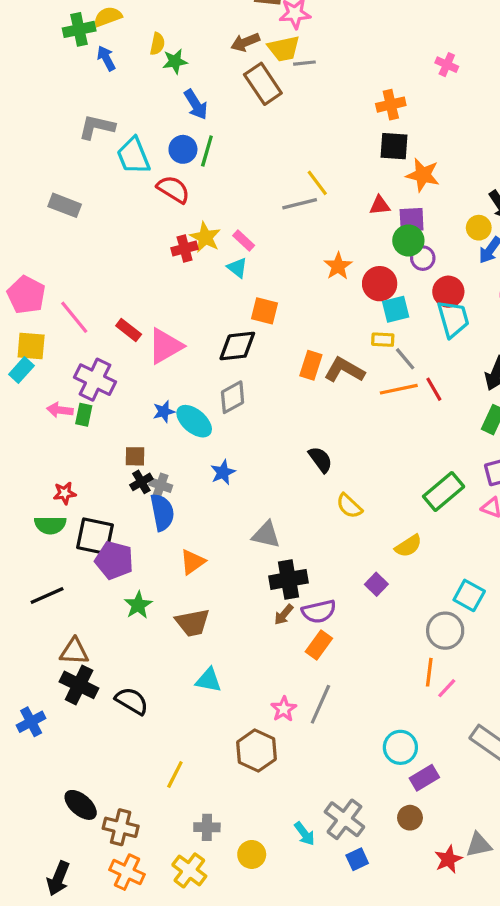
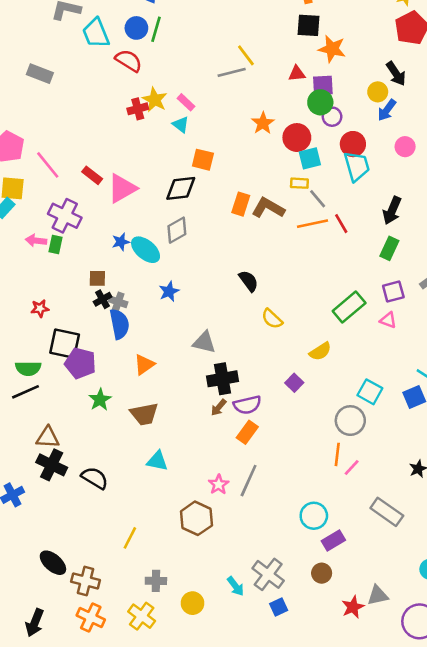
green semicircle: (50, 525) -> (28, 368), moved

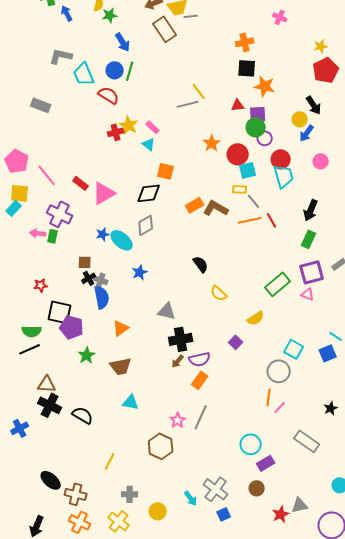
orange rectangle: (241, 204) -> (195, 205), turned 42
purple square: (393, 291) -> (312, 272), size x1.4

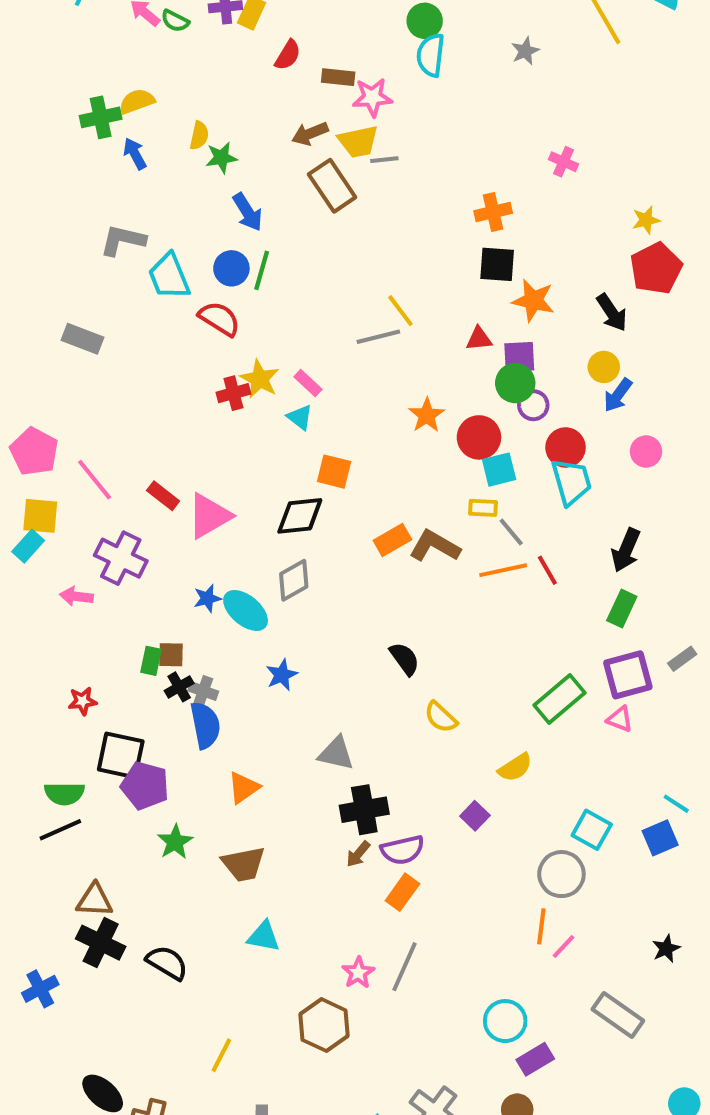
black arrow: (314, 105) -> (612, 313), moved
green rectangle: (53, 236) -> (151, 661), moved

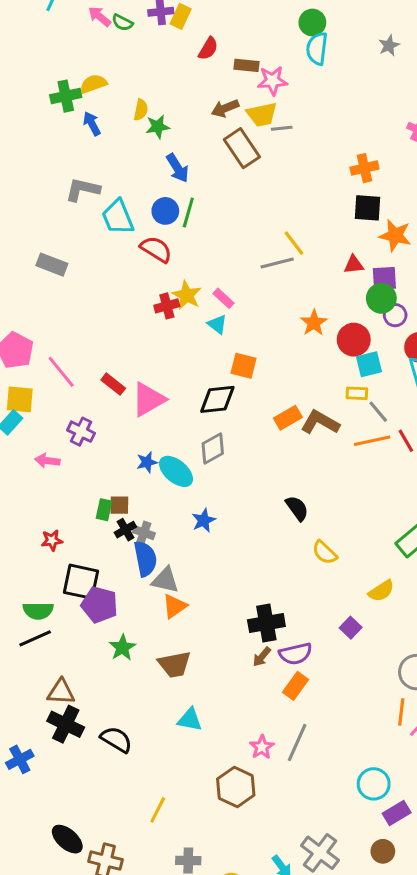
purple cross: (121, 558) -> (81, 432), size x0.7
gray triangle: (336, 753) -> (165, 580), moved

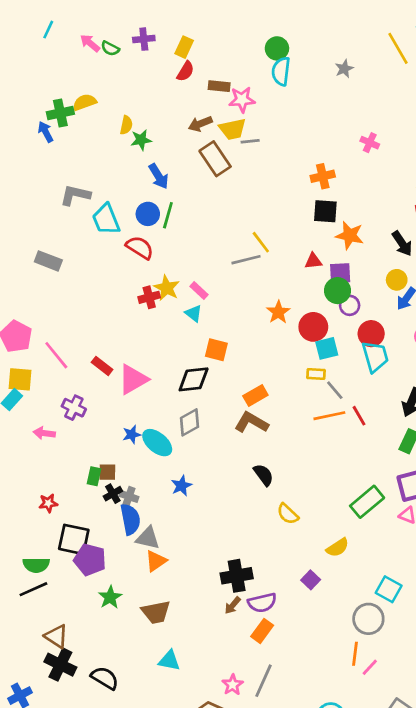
yellow rectangle: (181, 16) -> (184, 47), moved
blue arrow: (92, 124) -> (46, 132), moved
brown L-shape: (320, 422) -> (251, 422), moved
brown triangle: (61, 692) -> (56, 636), turned 30

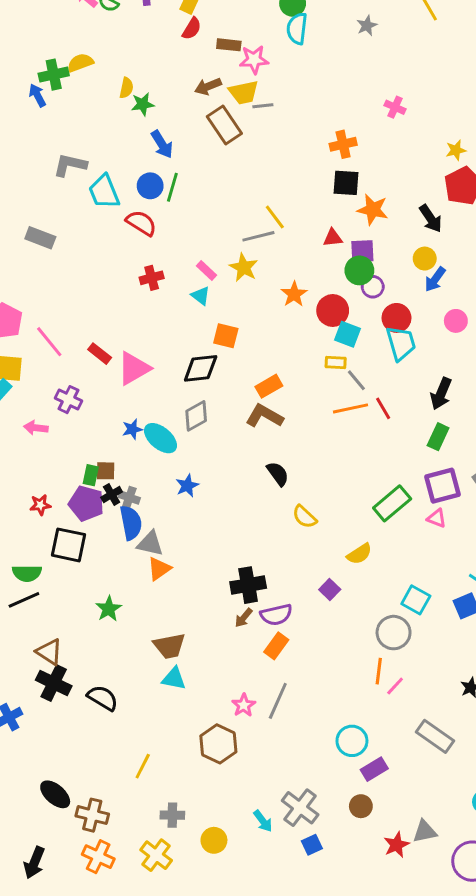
yellow star: (167, 288) -> (244, 267), moved
cyan square: (327, 348) -> (348, 334), turned 35
purple pentagon: (90, 560) -> (86, 503), moved
brown trapezoid: (156, 612) -> (169, 646), moved

